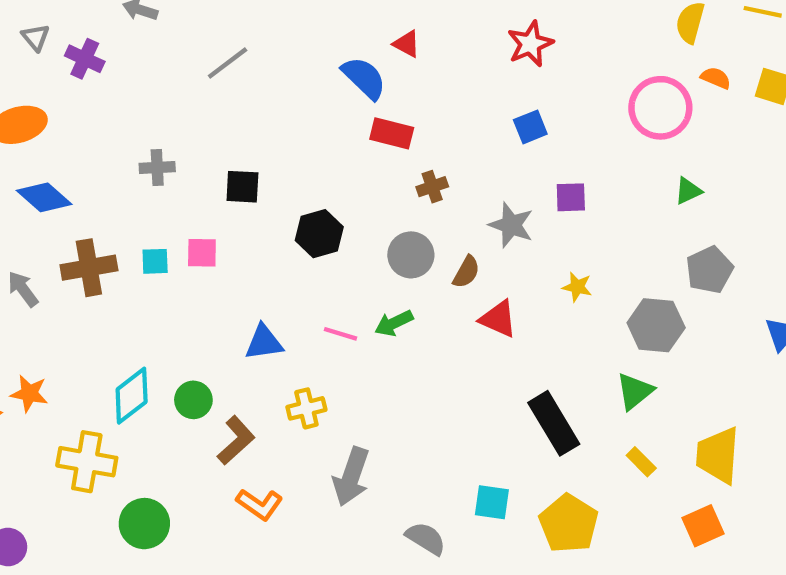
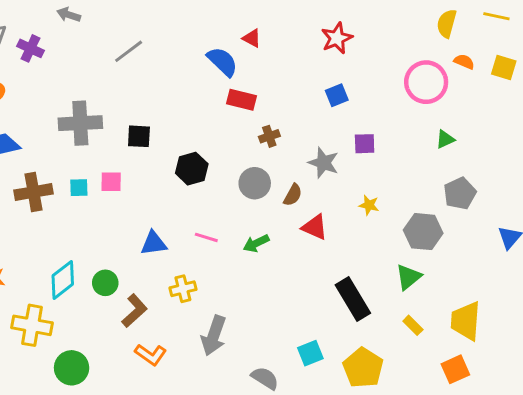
gray cross: (157, 167) -> (80, 123), size x1.8
green arrow: (394, 323) -> (256, 243), moved
cyan square: (492, 502) -> (310, 353), turned -30

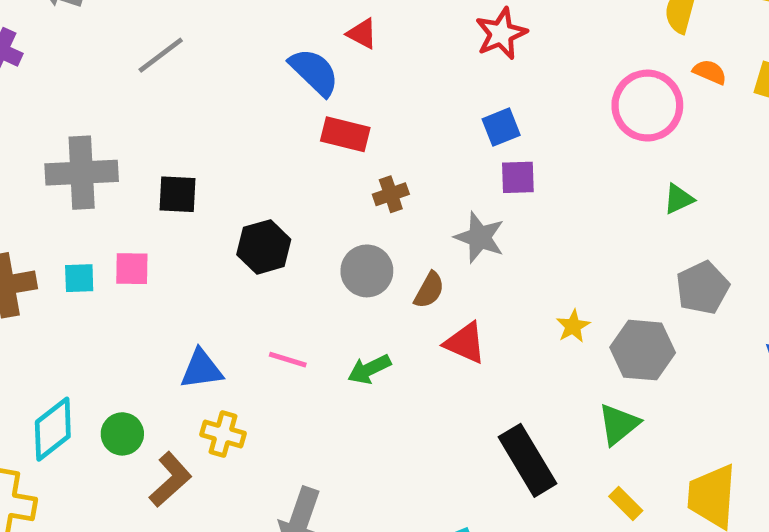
purple square: (365, 144) -> (518, 177), moved
yellow star: (369, 205) -> (573, 326), moved, turned 30
yellow cross: (183, 289) -> (223, 434), moved, turned 30

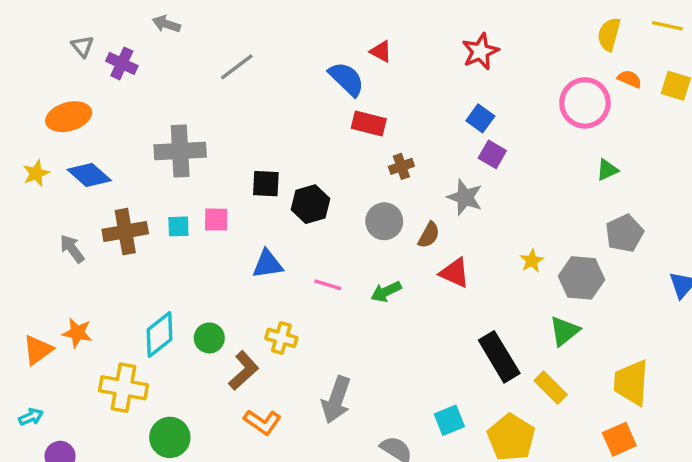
blue square: (501, 127) -> (480, 118), turned -32
purple square: (518, 177) -> (492, 154), turned 32
black square: (177, 194) -> (266, 184), moved
blue triangle: (201, 369) -> (268, 264), moved
yellow rectangle: (626, 503) -> (551, 388), moved, size x1.4

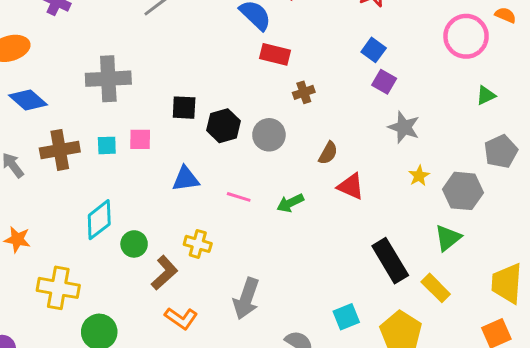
gray star: (465, 197) -> (404, 127), moved
gray circle: (384, 221) -> (269, 135), moved
cyan diamond: (160, 335) -> (99, 220), moved

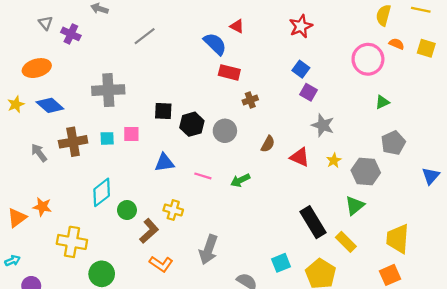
red triangle: (351, 186) -> (300, 157), moved

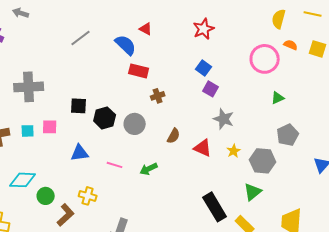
gray line: (145, 36) -> (81, 38), moved
cyan diamond: (102, 192) -> (23, 180), turned 40

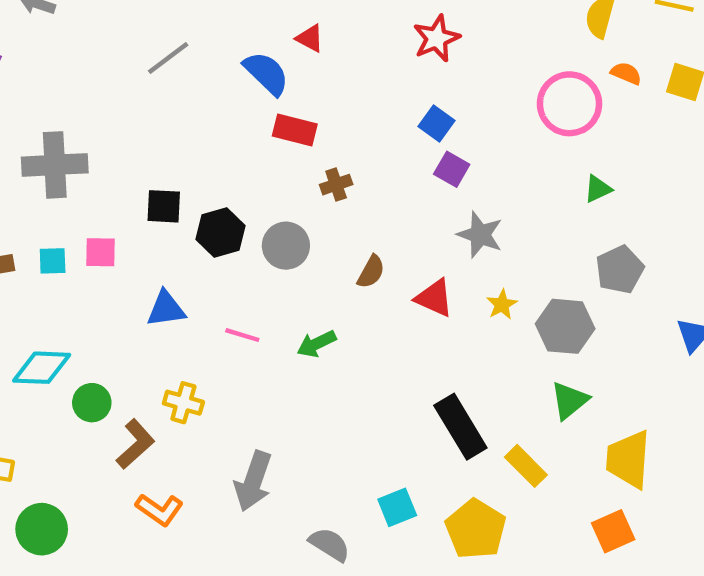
green triangle: (253, 192) -> (569, 400), moved

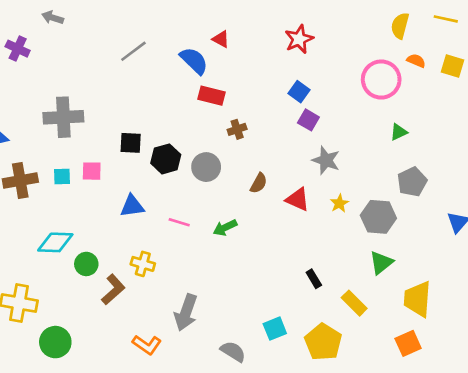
black rectangle: (460, 427) -> (314, 279), size x0.5
orange L-shape: (159, 510) -> (147, 345), moved

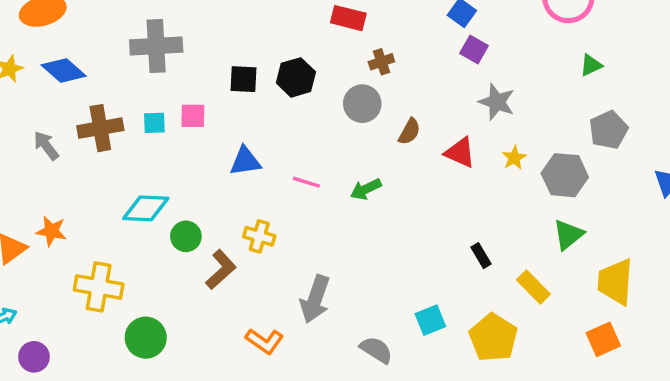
black hexagon: (166, 159) -> (296, 77), moved
gray circle: (206, 167) -> (362, 104), moved

